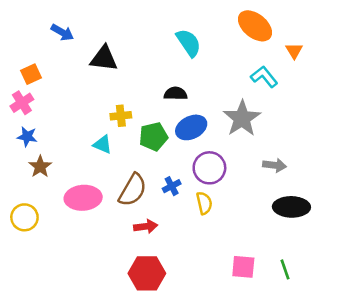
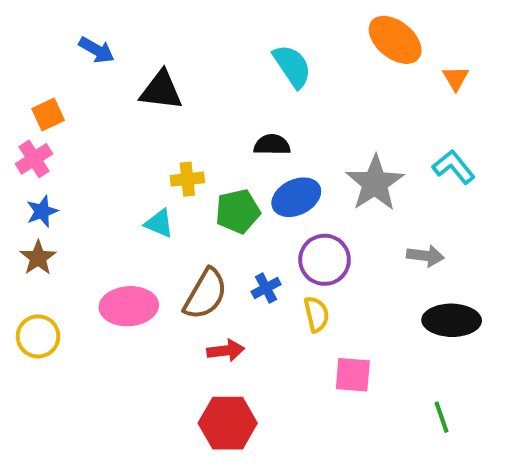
cyan L-shape: (264, 77) -> (454, 167), moved
blue star: (27, 137) -> (42, 211), turned -30
brown star: (40, 167) -> (38, 258), moved
pink square: (243, 267) -> (353, 375), moved

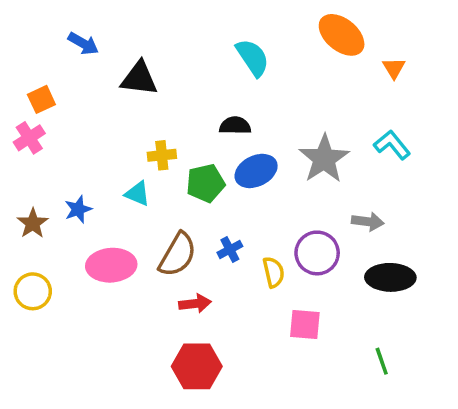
blue star: (42, 211) -> (78, 209), moved
purple circle: (325, 260) -> (317, 253), moved

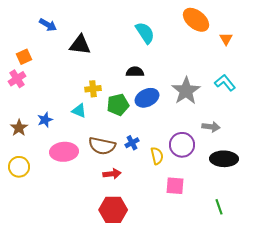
brown semicircle: (178, 255) -> (102, 146), turned 72

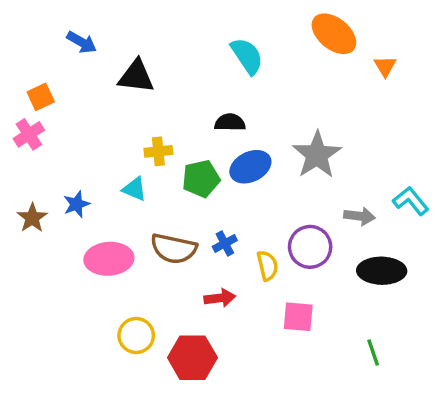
cyan L-shape: (225, 83) -> (411, 201), moved
yellow circle: (19, 167) -> (136, 336), moved
red arrow: (112, 174) -> (220, 298), moved

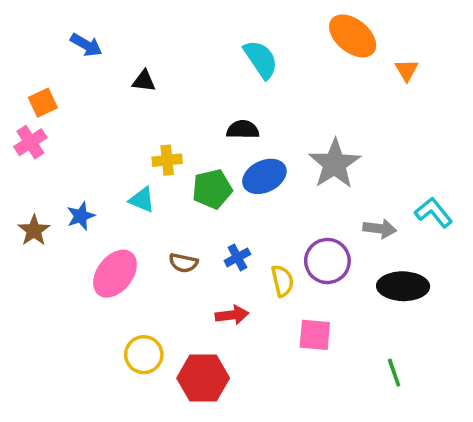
black triangle: (136, 76) -> (144, 81), size x0.6
brown semicircle: (174, 249) -> (183, 263), size x0.6
pink ellipse: (109, 259) -> (115, 274), turned -48

